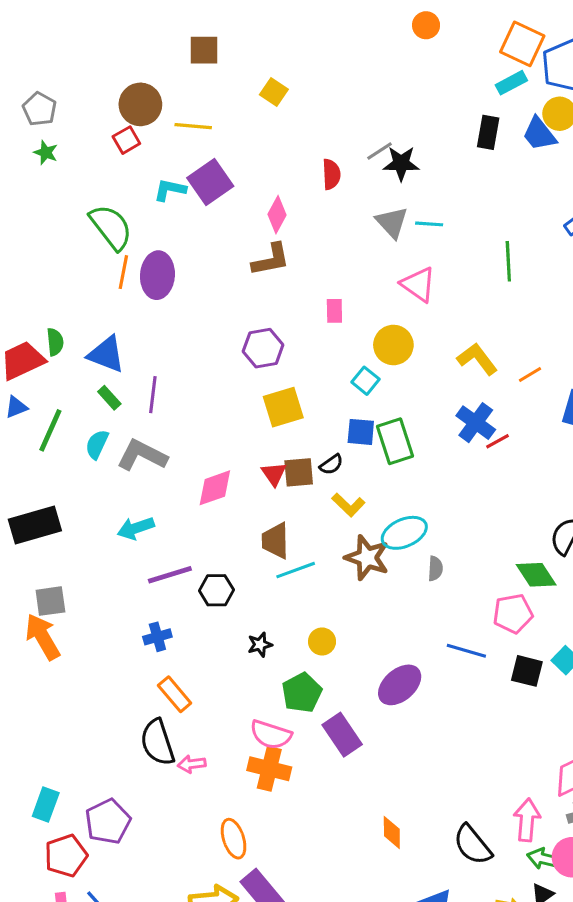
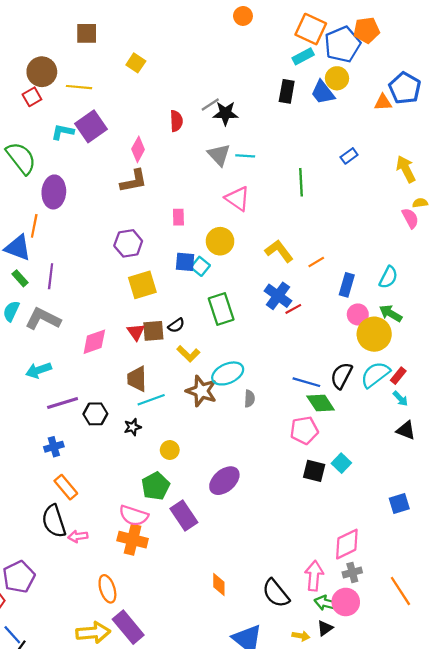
orange line: (123, 272) -> (34, 226), moved
blue square: (361, 432) -> (185, 262), moved
black star: (260, 645) -> (133, 427), moved
blue line: (466, 651) -> (306, 382), moved

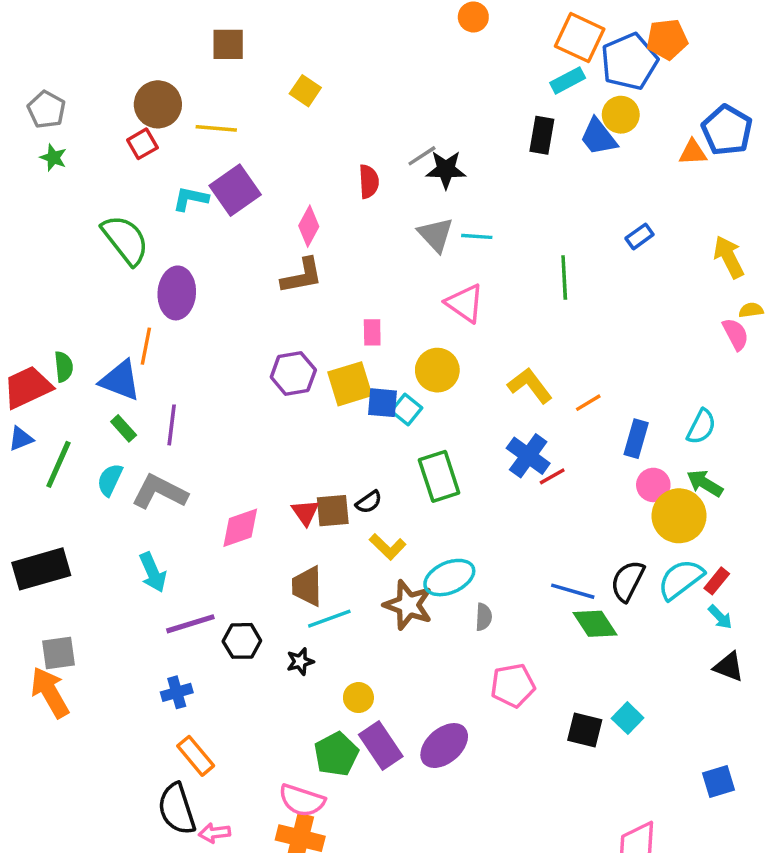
yellow square: (142, 285) -> (350, 384), moved
cyan arrow: (39, 370) -> (153, 572), turned -95
pink pentagon: (304, 430) -> (513, 686), moved
purple rectangle: (184, 516) -> (381, 746), moved

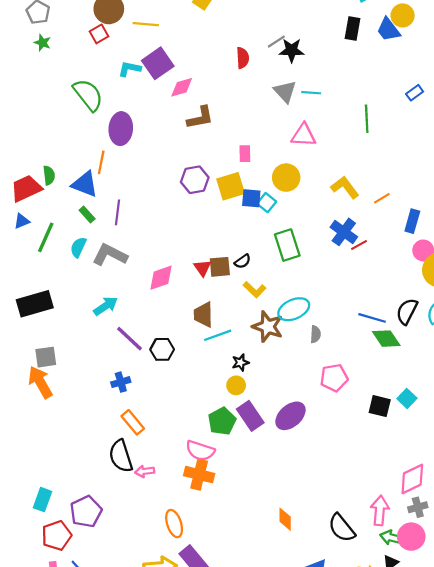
pink diamond: (309, 226) -> (182, 87), moved, turned 45
pink triangle: (465, 303) -> (304, 135), turned -32
cyan arrow: (153, 572) -> (106, 306), turned -100
purple line: (190, 624) -> (129, 339), turned 60
black star: (300, 662) -> (240, 363), moved

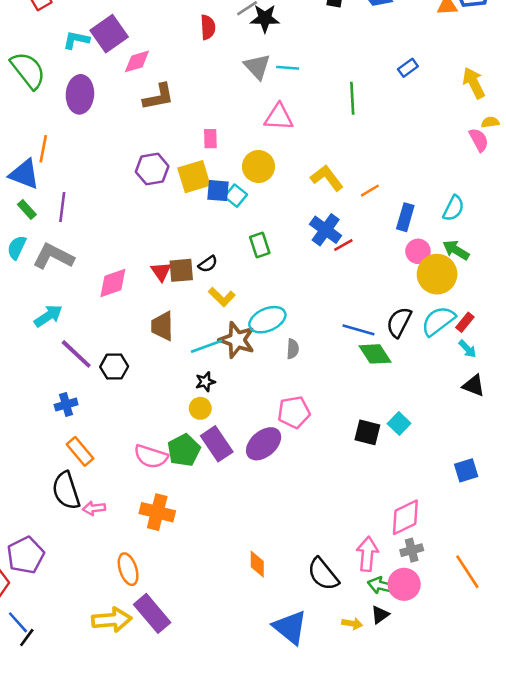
purple ellipse: (121, 129) -> (80, 94), moved
green rectangle: (287, 245) -> (260, 245), size x0.7
cyan line: (218, 335) -> (207, 346), moved
pink pentagon: (334, 378) -> (294, 412), moved
pink semicircle: (200, 451) -> (151, 456), moved

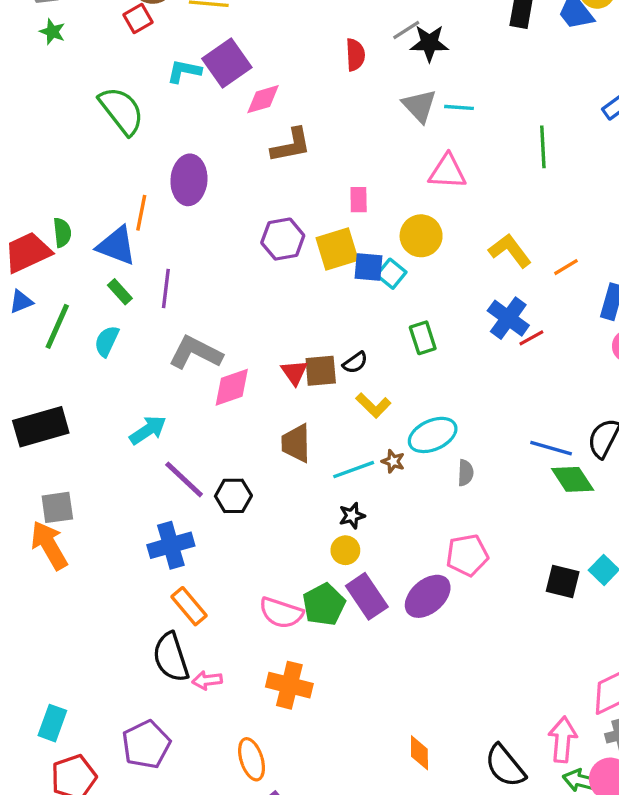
purple ellipse: (80, 94) -> (189, 180), moved
gray L-shape: (53, 256) -> (196, 353), moved
brown star: (237, 340) -> (393, 461), size x0.5
blue cross: (66, 405) -> (171, 545), size x1.5
purple pentagon: (26, 555) -> (146, 744), moved

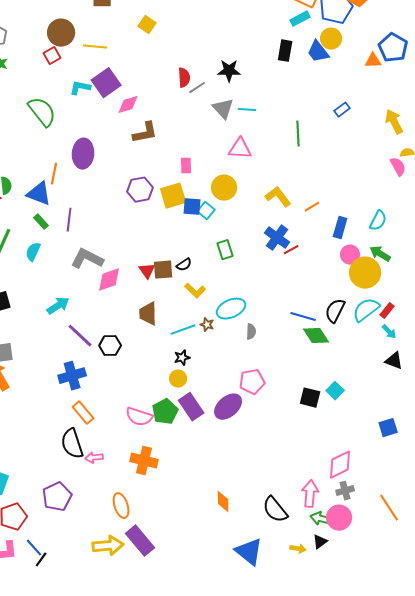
gray line: (406, 30) -> (197, 88), moved

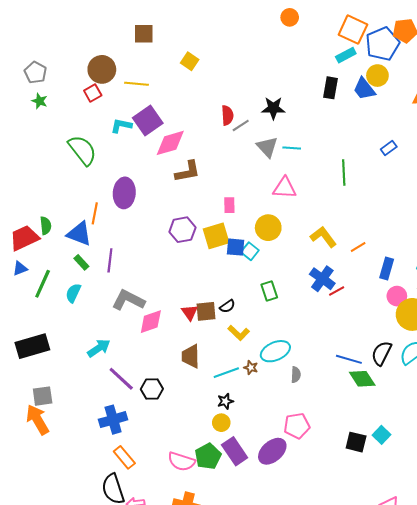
pink diamond: (128, 105) -> (170, 143), size x1.4

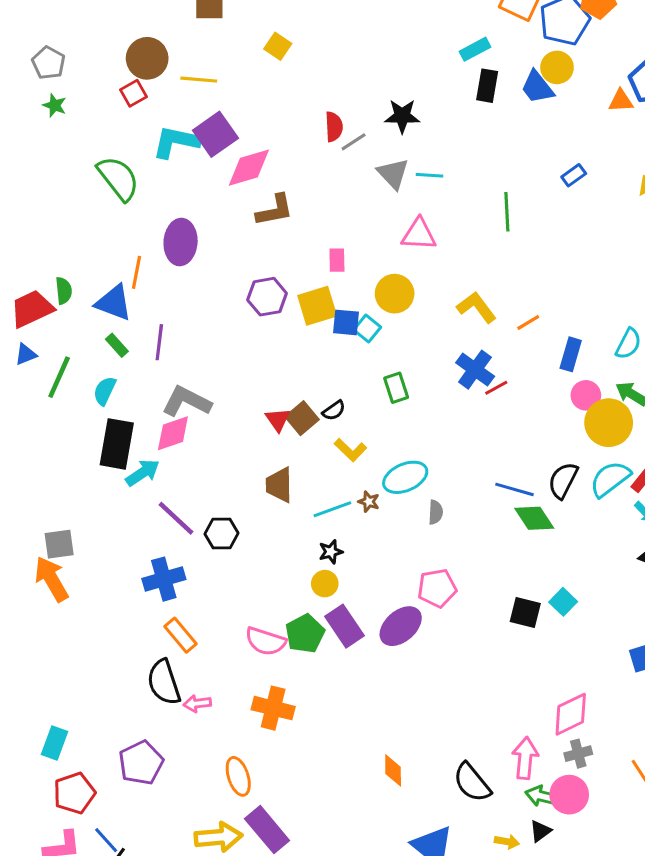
cyan rectangle: (346, 55) -> (475, 49), moved
cyan L-shape: (121, 126) -> (176, 142), size x1.5
brown square: (206, 311) -> (302, 418), turned -35
pink diamond: (151, 322) -> (173, 433), moved
black rectangle: (32, 346) -> (117, 444), moved, turned -64

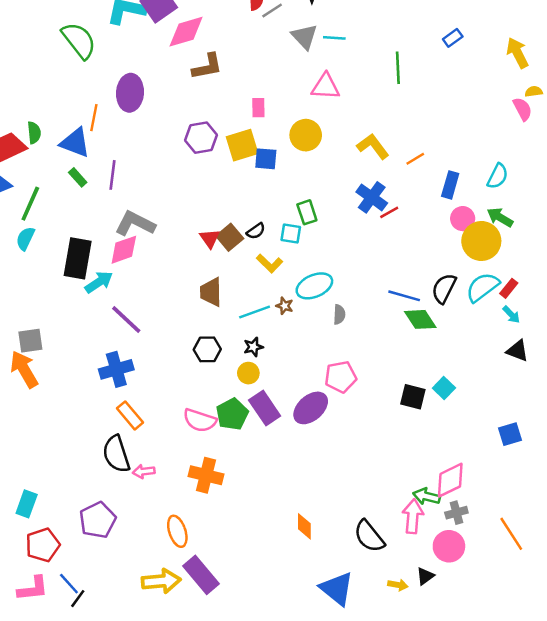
cyan square: (367, 329) -> (291, 234), moved, turned -30
cyan semicircle: (105, 391) -> (25, 239), moved
black hexagon: (222, 533) -> (207, 349), moved
green arrow: (542, 796) -> (427, 496), moved

